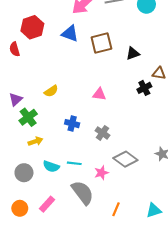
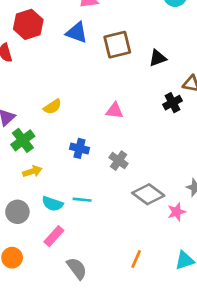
pink star: (101, 173) -> (177, 212), moved
gray semicircle: (83, 193) -> (77, 268), moved, size x0.7
pink rectangle: (47, 204) -> (54, 236), moved

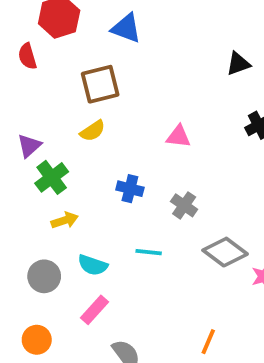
brown square: (117, 45) -> (100, 84), moved
cyan line: (82, 200) -> (149, 252), moved

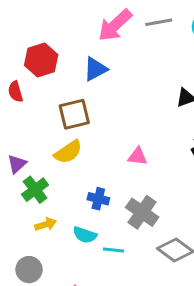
blue triangle: (126, 28) -> (95, 69), turned -48
yellow semicircle: (93, 131) -> (68, 152), size x1.4
gray cross: (184, 205) -> (142, 212), size x1.5
cyan semicircle: (93, 265) -> (85, 235), moved

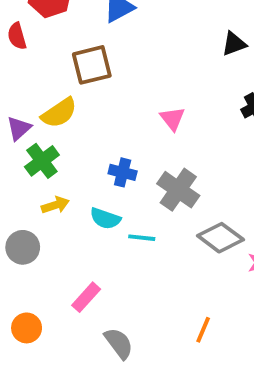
yellow semicircle: (68, 152) -> (59, 113), moved
pink triangle: (138, 156) -> (172, 119), turned 45
gray circle: (29, 270) -> (23, 247), moved

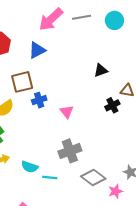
blue cross: (123, 172) -> (39, 100), moved, turned -32
gray cross: (178, 190) -> (70, 151), turned 35

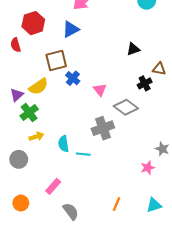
blue cross: (39, 100) -> (73, 78), turned -32
cyan semicircle: (30, 167) -> (63, 144), turned 63
gray diamond: (93, 177) -> (126, 107), moved

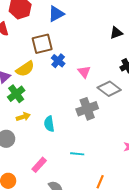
cyan line: (83, 154) -> (77, 154), moved

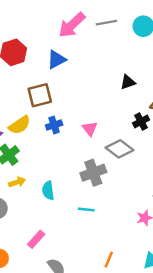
blue cross: (58, 61) -> (54, 125), moved, turned 32
cyan line: (77, 154) -> (86, 210), moved

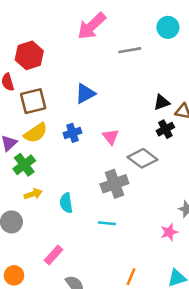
gray line: (106, 23) -> (130, 50), moved
blue triangle: (56, 60) -> (85, 93), moved
black triangle: (128, 82) -> (162, 102), moved
brown square: (40, 95) -> (33, 101), moved

